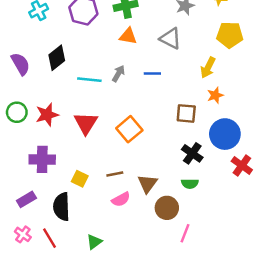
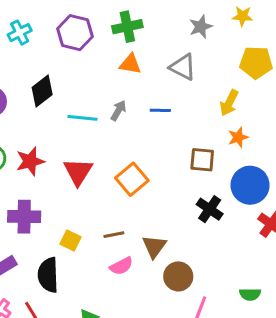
green semicircle: (190, 184) -> (250, 294), moved

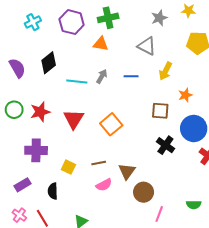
orange triangle: (130, 64) -> (101, 44), moved
yellow arrow: (229, 103) -> (165, 71), moved
black semicircle: (48, 275) -> (53, 191), size x0.7

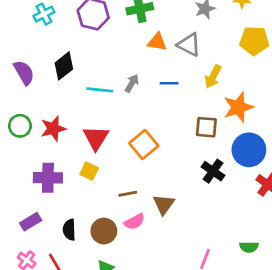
orange triangle: (101, 44) -> (157, 42), moved
orange star: (185, 95) -> (238, 107), size x1.6
yellow square: (68, 167) -> (89, 171), moved
brown circle: (144, 192) -> (104, 231), moved

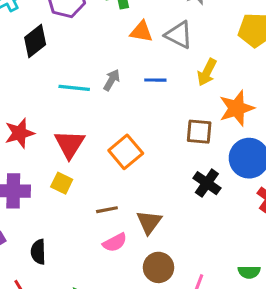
black diamond: (64, 66) -> (35, 41), moved
brown circle: (104, 231) -> (158, 267), moved

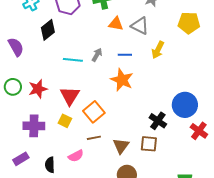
orange star: (237, 108) -> (122, 80), moved, turned -30
brown square: (199, 132) -> (149, 144), moved
orange square: (126, 152) -> (94, 112), moved
pink semicircle: (115, 242) -> (76, 156), moved

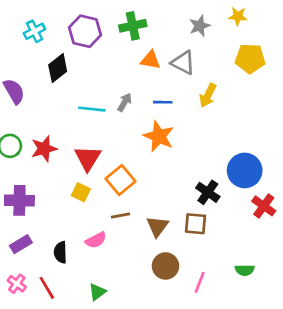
purple cross: (34, 126) -> (19, 200), moved

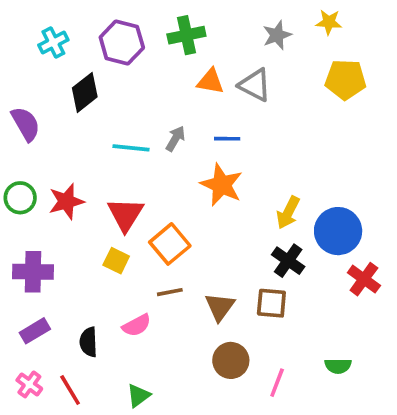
yellow arrow: (208, 95) -> (288, 213), moved

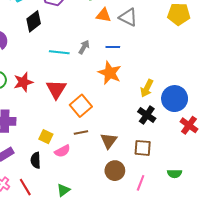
yellow square: (116, 261) -> (46, 137), moved
brown square: (271, 303) -> (143, 148), moved

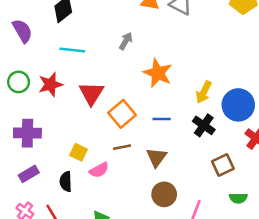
blue line: (113, 47) -> (162, 119), moved
cyan line: (59, 52) -> (72, 50), moved
brown square: (143, 148) -> (223, 165), moved, turned -30

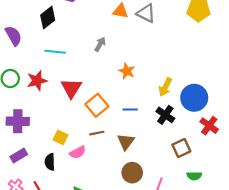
orange star: (158, 73) -> (127, 71), size x0.7

